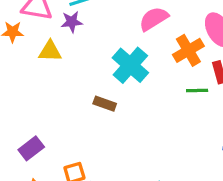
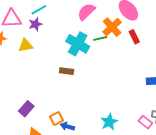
green line: (197, 91) -> (100, 38), moved

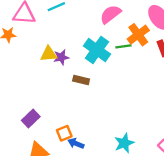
purple star: (35, 24) -> (61, 57), moved
yellow triangle: (26, 45) -> (49, 54), moved

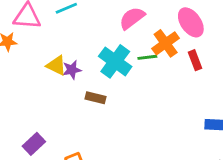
yellow triangle: (49, 54) -> (56, 66), turned 30

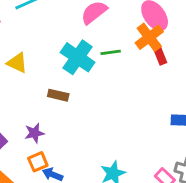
orange cross: (166, 43) -> (149, 37), moved
purple star: (72, 70) -> (34, 133), moved

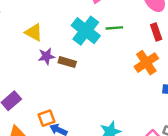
orange cross: (149, 37) -> (146, 63), moved
purple star: (34, 133) -> (46, 56), moved

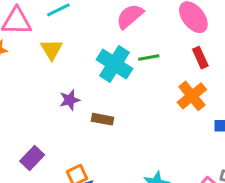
yellow triangle: (34, 32) -> (52, 50), moved, turned 36
brown rectangle: (67, 62) -> (102, 119), moved

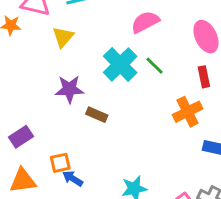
green line: (149, 58) -> (155, 66), turned 42
purple star: (70, 100) -> (69, 89), size x1.4

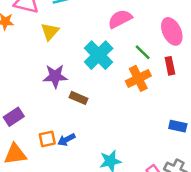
green line: (155, 66) -> (143, 52), moved
orange cross: (188, 112) -> (138, 78), moved
blue arrow: (73, 178) -> (66, 140), moved, turned -60

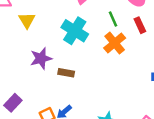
green line: (143, 52) -> (113, 19), turned 35

